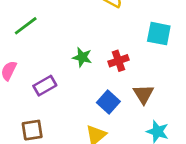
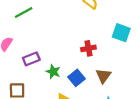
green star: (82, 57) -> (53, 72), moved

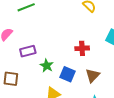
blue square: (77, 78) -> (67, 74), turned -35

